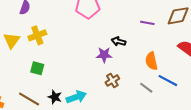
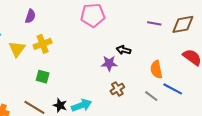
purple line: (147, 23) -> (154, 23), moved

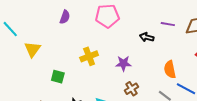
purple semicircle: (30, 16) -> (65, 17), moved
yellow cross: (43, 44) -> (89, 56), moved
black arrow: (124, 50) -> (147, 37), moved

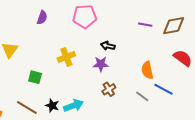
black arrow: (147, 37) -> (108, 46), moved

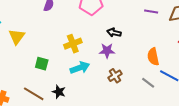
cyan arrow: (73, 106) -> (80, 68), moved

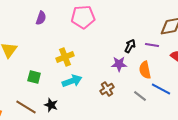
purple line: (151, 12) -> (152, 45), moved
black arrow: (114, 33) -> (130, 46), moved, turned 104
purple star: (107, 51) -> (119, 64), moved

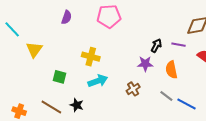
yellow cross: (65, 57) -> (91, 57), turned 36
blue line: (161, 89) -> (187, 104), moved

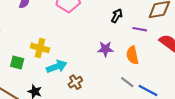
black arrow: (156, 46) -> (117, 16), moved
yellow cross: (91, 57) -> (40, 48), moved
brown cross: (133, 89) -> (75, 82), moved

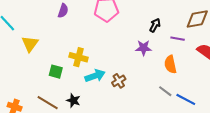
purple star: (105, 49) -> (144, 48), moved
brown cross: (75, 82) -> (119, 81), moved

